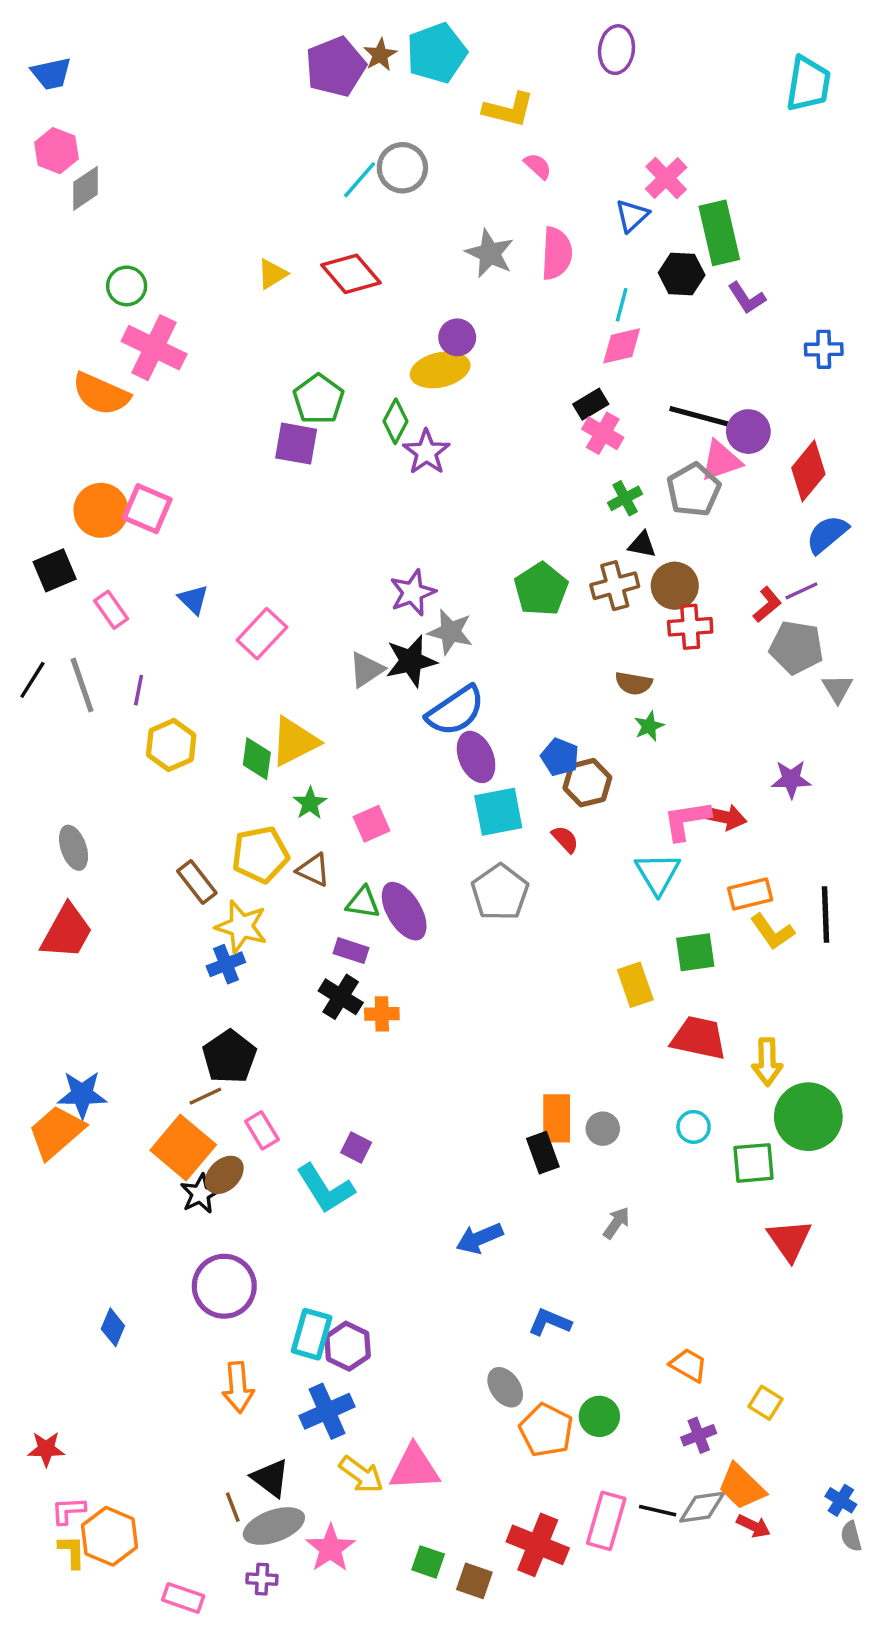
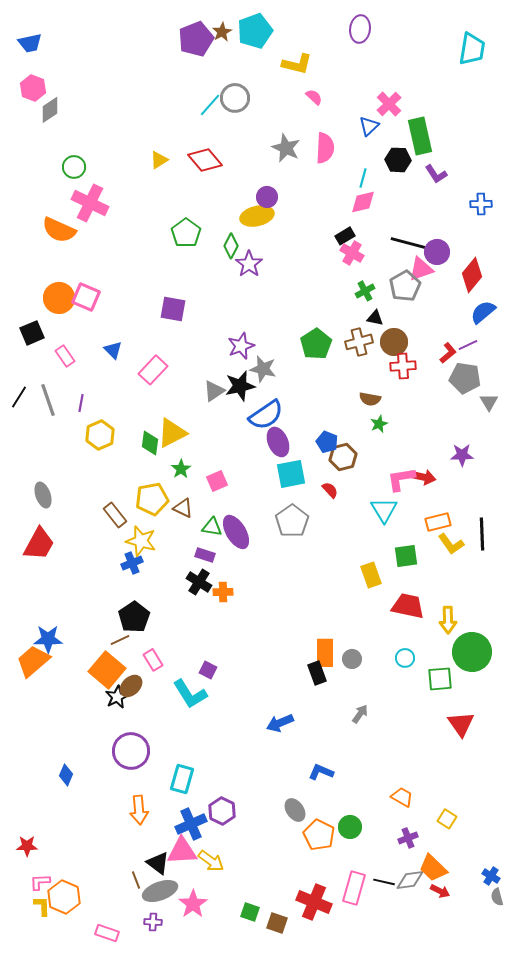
purple square: (296, 444) -> (173, 309), moved
purple hexagon: (348, 1346) -> (222, 811), moved
pink triangle: (414, 1468) -> (182, 851), moved

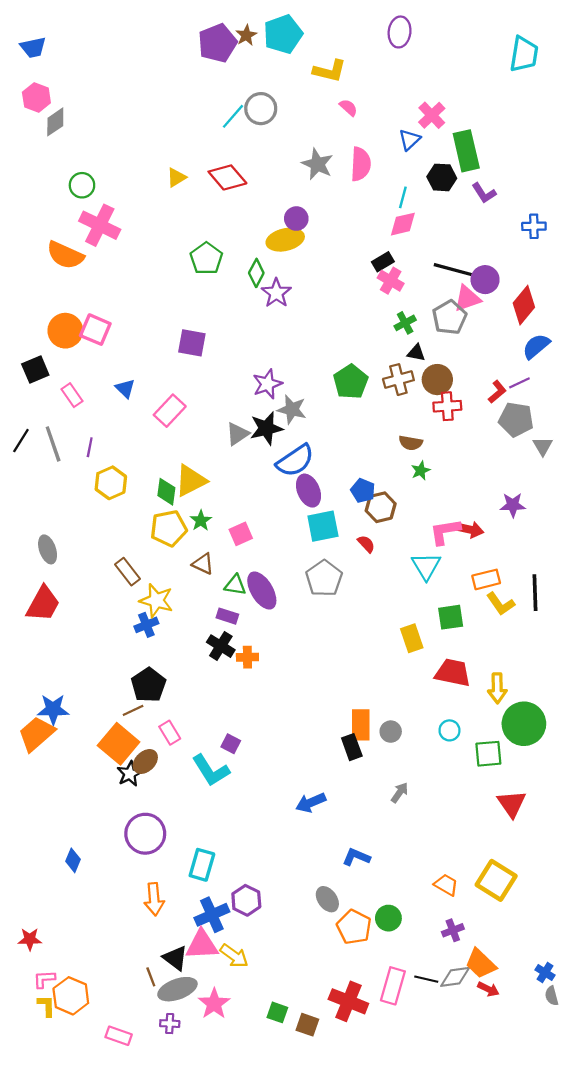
yellow pentagon: (152, 499) -> (169, 528), moved
yellow square: (447, 819) -> (496, 880), moved, size x1.8

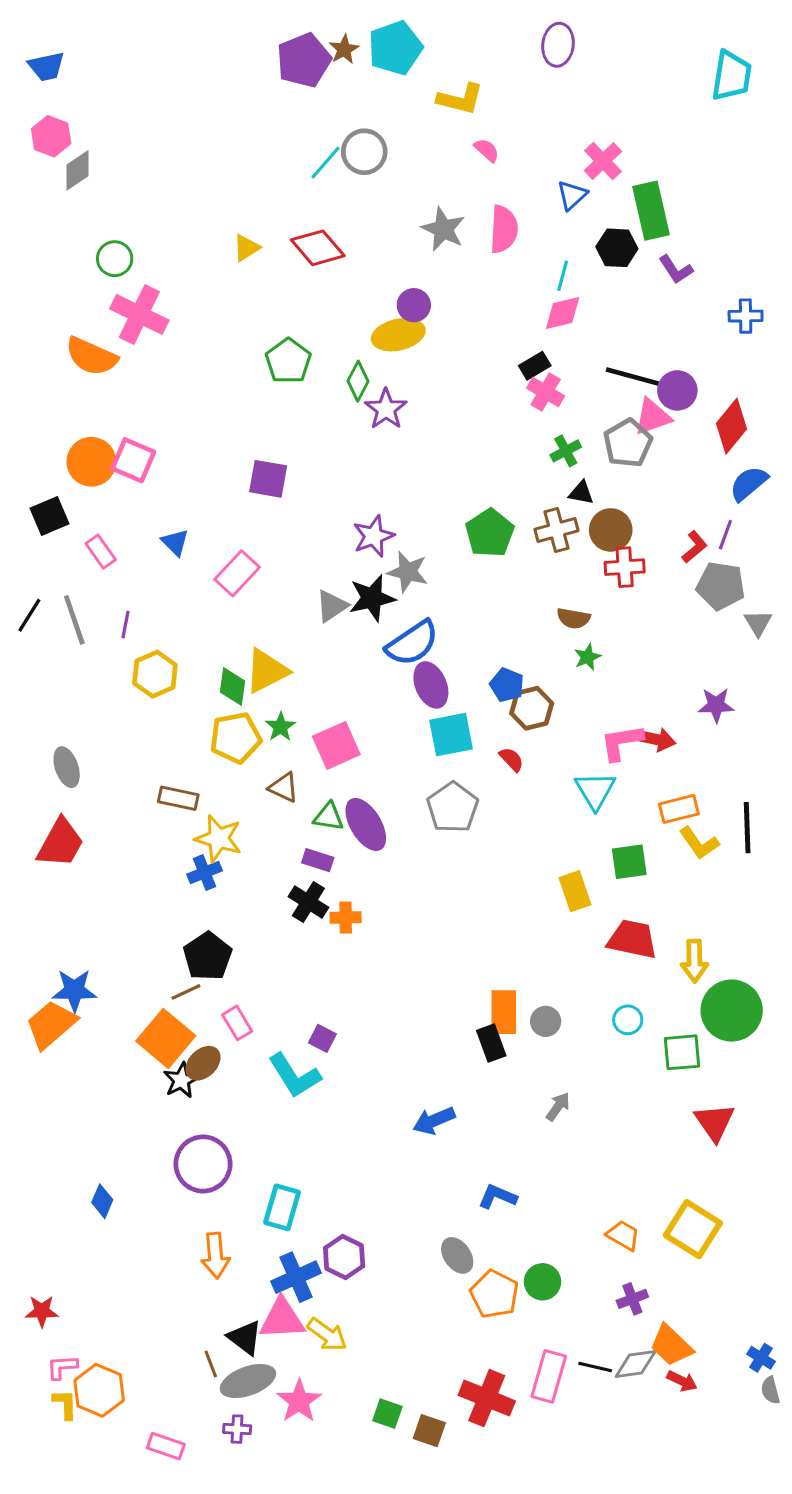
purple line: (519, 383) -> (725, 535), turned -45
pink square: (241, 534) -> (336, 745), size x1.4
brown rectangle: (127, 572) -> (178, 798), turned -40

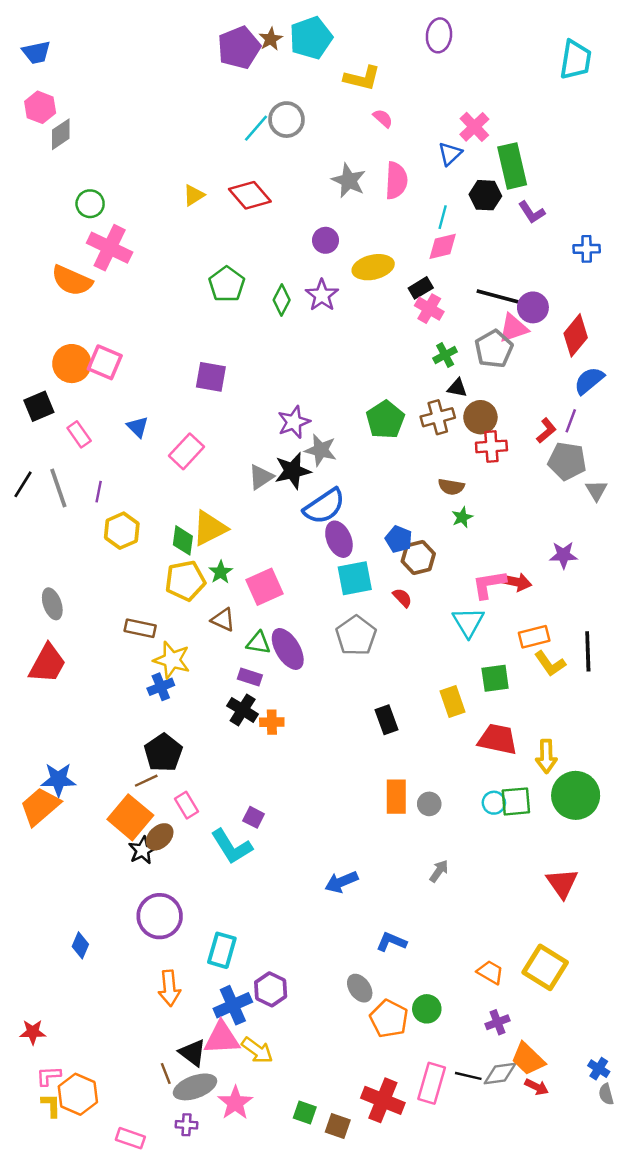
yellow ellipse: (398, 335) -> (373, 267), moved
purple star: (386, 409) -> (322, 295), moved
black rectangle: (491, 1043) -> (387, 720), moved
green square: (682, 1052) -> (516, 801), moved

